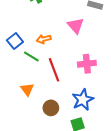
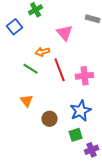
pink triangle: (76, 26) -> (65, 33), moved
blue square: (15, 41) -> (15, 27), moved
red line: (54, 70) -> (60, 70), moved

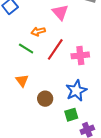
red line: (60, 70) -> (55, 49), turned 55

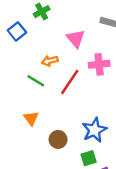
pink cross: (80, 55) -> (99, 64), moved

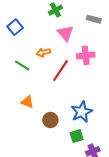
green cross: (42, 12) -> (55, 10), moved
green line: (36, 81) -> (22, 66), moved
orange triangle: (31, 118) -> (27, 102), turned -32

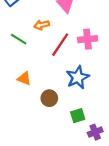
pink cross: (86, 55) -> (88, 39), moved
blue star: (82, 112) -> (78, 77), moved

